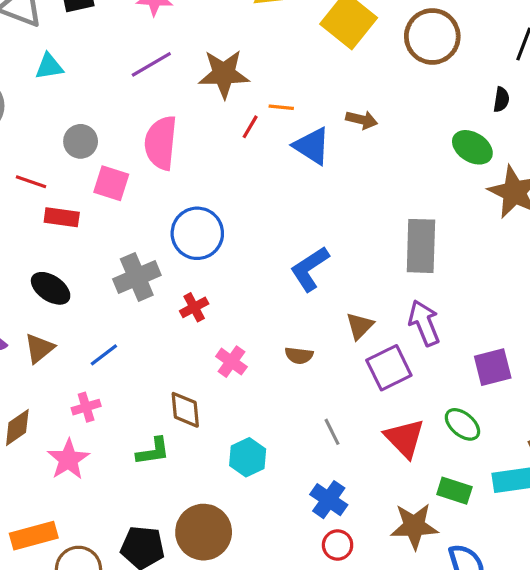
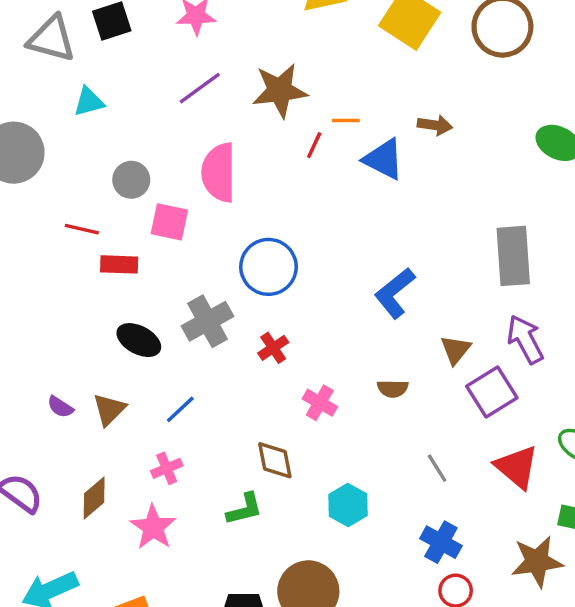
black ellipse: (51, 288) -> (139, 340), moved

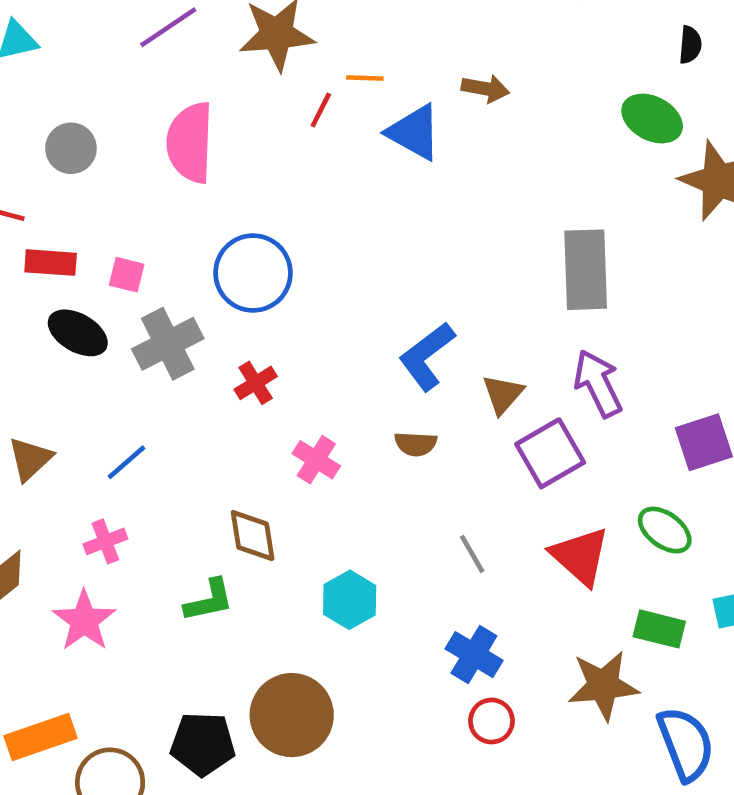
pink square: (169, 222) -> (127, 275), moved, size x0.7
blue L-shape: (395, 293) -> (427, 356), moved
black ellipse: (139, 340) -> (78, 333), moved

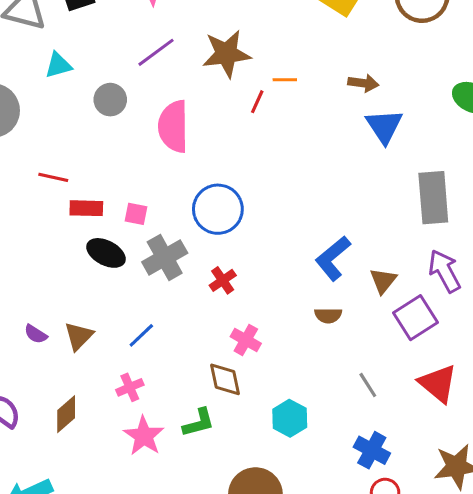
blue triangle: (414, 132) -> (384, 126), moved, turned 30
gray circle: (71, 148) -> (110, 100), moved
pink cross: (316, 460) -> (246, 340), moved
pink star: (84, 621) -> (144, 436), moved

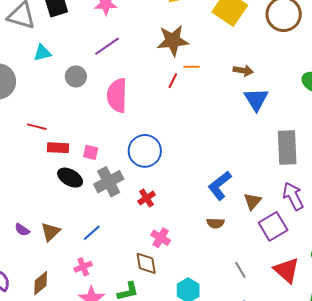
brown star: (226, 54) -> (173, 41), moved

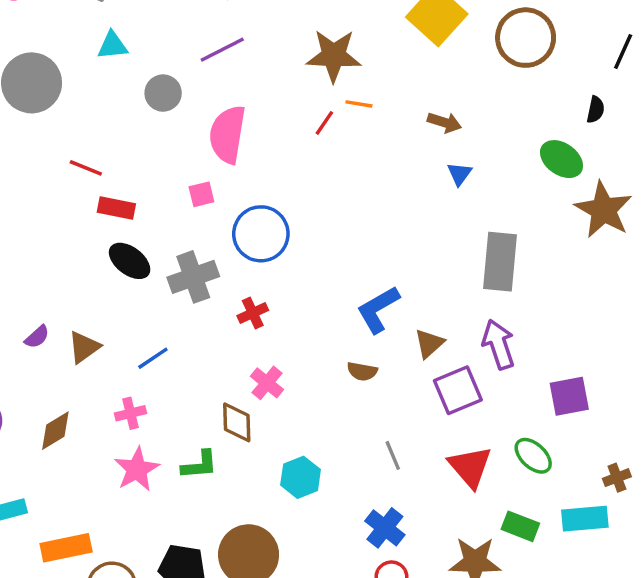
blue triangle: (256, 99) -> (459, 174), size x0.6
pink square: (91, 152) -> (201, 194), moved, turned -35
purple semicircle: (22, 230) -> (37, 337), turned -84

